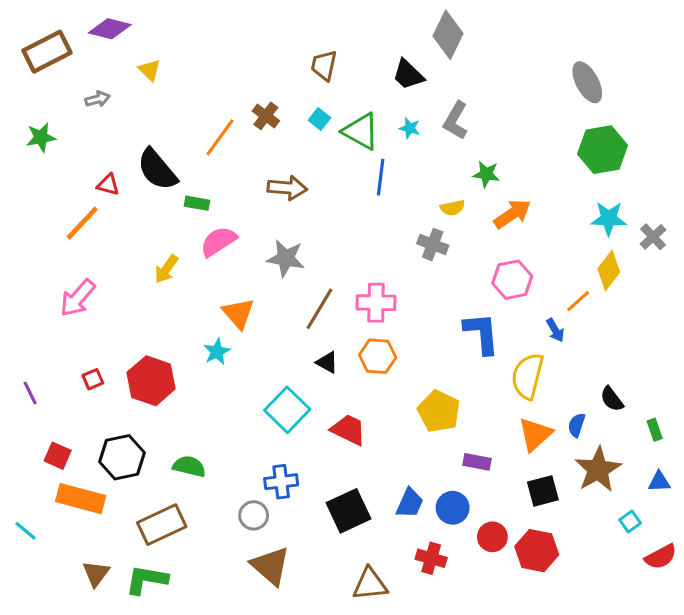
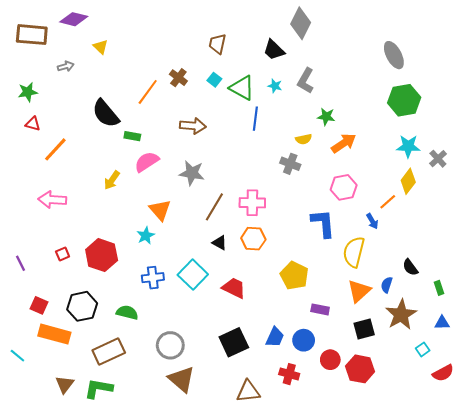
brown rectangle: (47, 52) -> (32, 35), turned 32
red triangle: (108, 185) -> (33, 124), moved
pink arrow: (78, 298) -> (52, 200), turned 52
blue cross: (281, 482) -> (153, 278), moved
gray circle: (254, 515) -> (170, 345), size x1.4

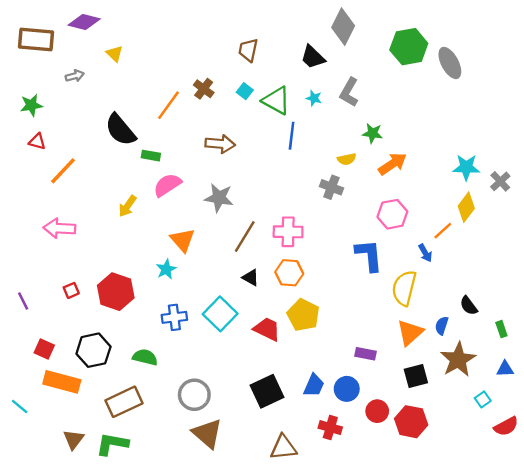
green hexagon: (404, 100) -> (409, 47), moved
yellow pentagon: (294, 276) -> (303, 315), moved

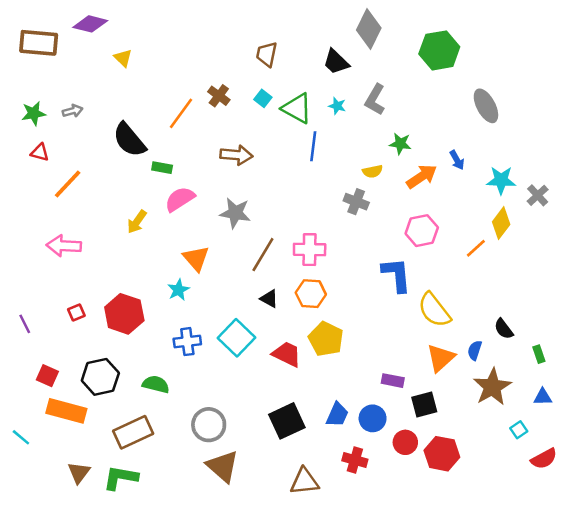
gray ellipse: (450, 63) -> (486, 106), moved
gray arrow: (75, 76) -> (73, 111), moved
blue arrow: (425, 253) -> (457, 160), moved
yellow semicircle: (404, 288) -> (434, 310), turned -52
black square: (416, 376) -> (424, 405), moved

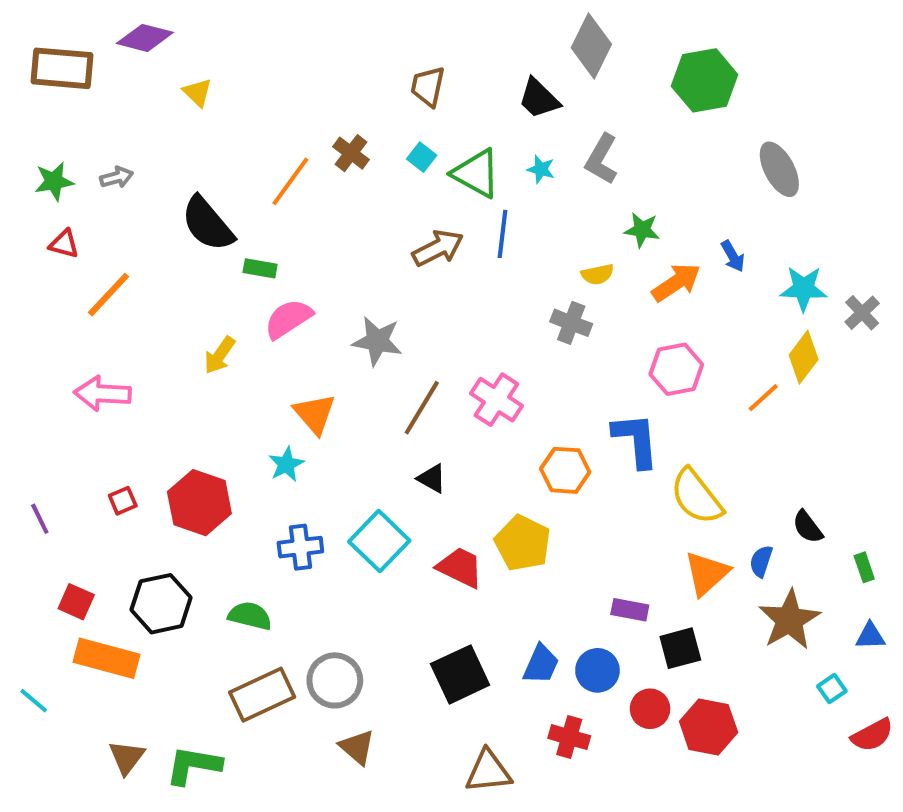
brown arrow: (236, 155) -> (438, 248), moved, turned -32
pink cross: (310, 250) -> (496, 400), turned 32
orange hexagon: (311, 294) -> (565, 470), moved
brown rectangle: (133, 432) -> (262, 695), moved
brown triangle: (223, 466) -> (357, 747), size x0.7

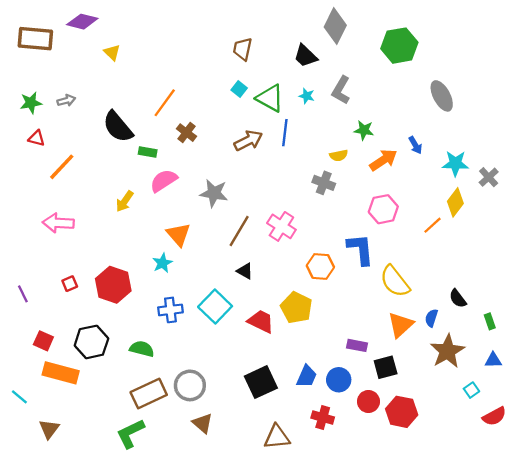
brown cross: (351, 153) -> (186, 133), moved
brown triangle: (127, 757) -> (49, 429), moved
green L-shape: (193, 765) -> (130, 434), moved, turned -36

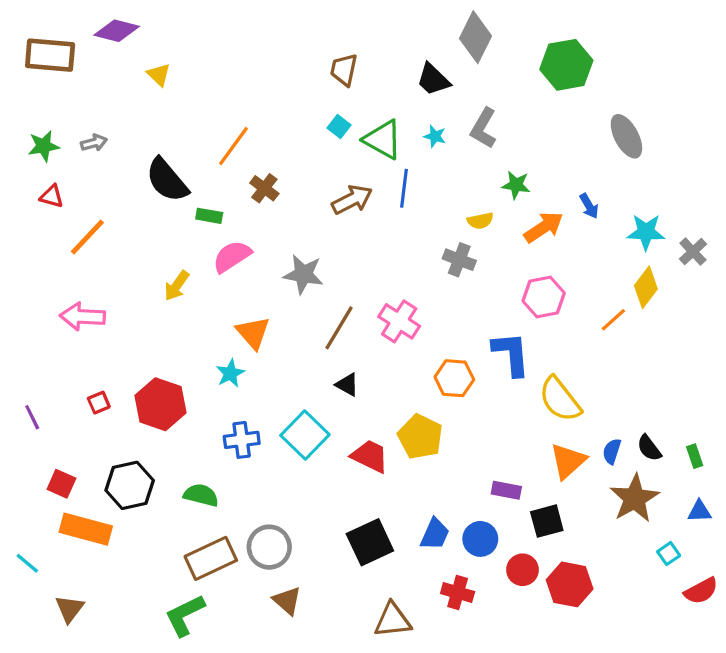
black semicircle: (458, 298) -> (649, 448), moved

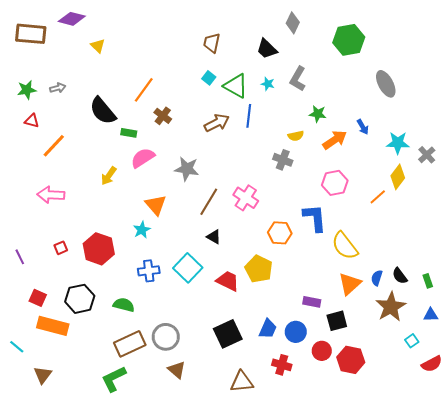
gray diamond: (475, 37) -> (293, 23), size x0.7

